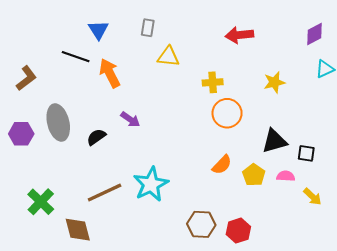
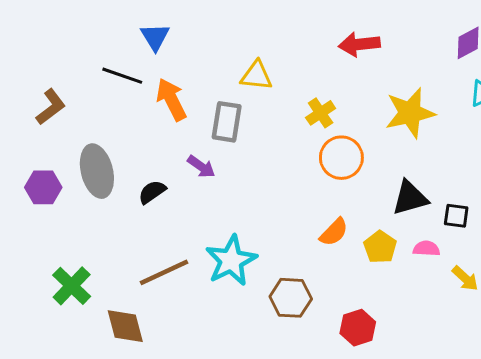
gray rectangle: (148, 28) -> (227, 122), moved, size x1.5
yellow cross: (213, 82) -> (321, 113), turned -30
yellow star: (274, 82) -> (410, 113), size x1.6
brown hexagon: (201, 224) -> (291, 298), moved

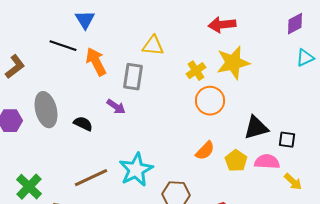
yellow star: (410, 113) -> (233, 63), moved
black semicircle: (152, 192) -> (83, 124), turned 60
pink semicircle: (426, 249) -> (267, 162), size x1.4

